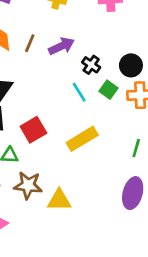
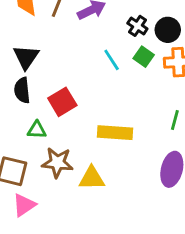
black cross: (91, 65) -> (137, 26), moved
yellow rectangle: (82, 139) -> (115, 133), moved, turned 36

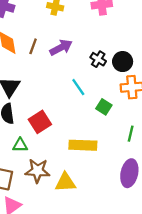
green square: (144, 57) -> (104, 107), moved

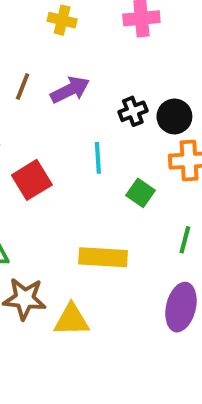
black cross: (98, 59) -> (133, 111), turned 35
cyan line: (78, 87) -> (98, 158), turned 30
red square: (40, 122) -> (32, 180), moved

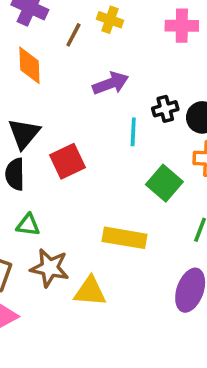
brown line: (23, 86) -> (73, 35), moved
cyan line: (98, 158) -> (133, 132), moved
green square: (141, 193) -> (164, 183), size x1.4

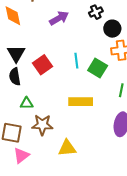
black cross: (165, 109) -> (96, 12), moved
cyan line: (133, 132) -> (76, 61), moved
yellow triangle: (90, 291) -> (67, 148), moved

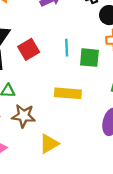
green square: (98, 68) -> (89, 58), turned -30
yellow triangle: (67, 148) -> (49, 144), turned -30

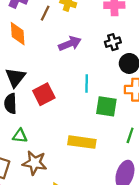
cyan line: (67, 48) -> (87, 83), moved

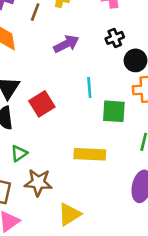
green triangle: (20, 136) -> (19, 153), turned -35

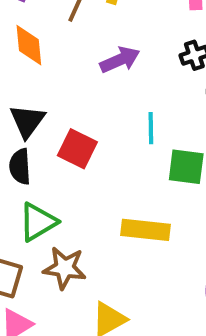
red square: (42, 104) -> (77, 149), turned -35
green triangle: (19, 153) -> (38, 222), size x1.5

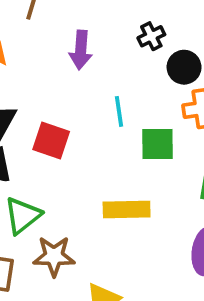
purple arrow: (120, 60) -> (81, 50), turned 126

